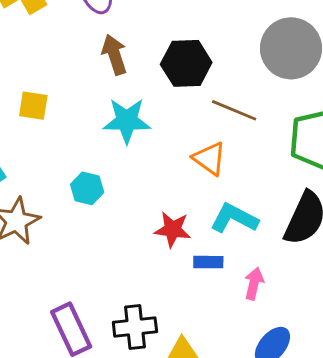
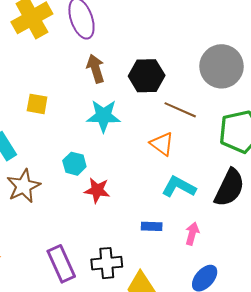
red star: (173, 229) -> (97, 190), moved
blue rectangle: (208, 262) -> (152, 226), moved

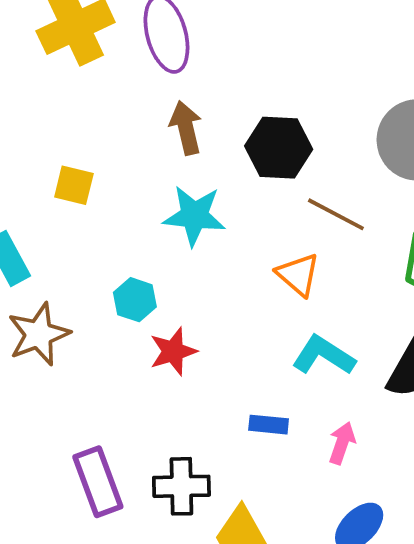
red star: (97, 190) -> (173, 351), turned -30

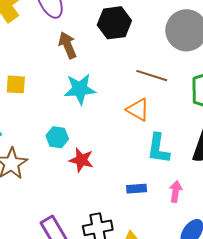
black hexagon: (279, 148) -> (114, 23), moved
red star: (173, 351) -> (81, 160), turned -30
cyan L-shape: (324, 355) -> (158, 149), turned -104

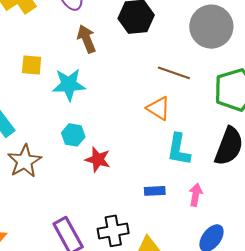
yellow square: (16, 84) -> (32, 65), moved
cyan star: (80, 89) -> (69, 85), moved

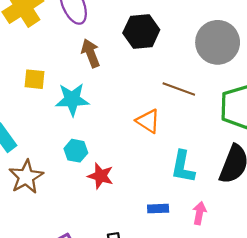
orange triangle: (158, 108) -> (148, 121), moved

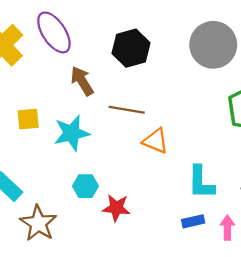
brown line: (179, 89) -> (127, 110), moved
blue rectangle: (158, 209) -> (193, 221), moved

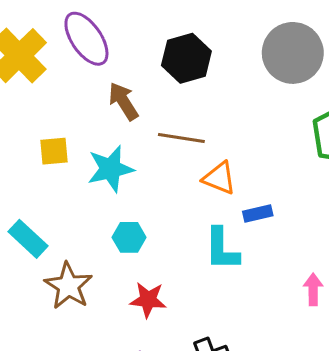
cyan L-shape: (201, 182) -> (222, 249), moved
red star: (116, 208) -> (148, 300), moved
blue rectangle: (193, 221) -> (258, 213), moved

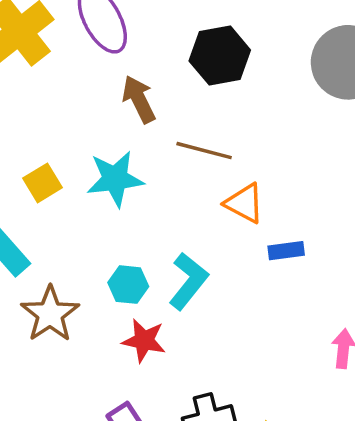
yellow square: (54, 151) -> (42, 183), moved, turned -32
cyan hexagon: (129, 237) -> (128, 285), moved
cyan L-shape: (222, 249) -> (188, 281), moved, turned -147

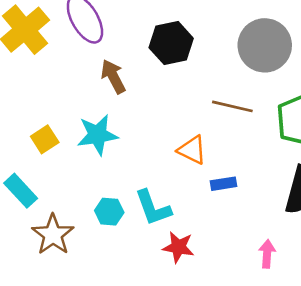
brown line: (204, 151) -> (232, 106), moved
cyan L-shape: (188, 281) -> (153, 208), turned 123
red star: (144, 341) -> (178, 247), moved

